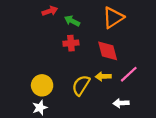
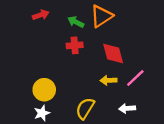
red arrow: (50, 11) -> (41, 15), moved
orange triangle: (113, 18) -> (101, 16), moved
yellow semicircle: (81, 85) -> (85, 108), moved

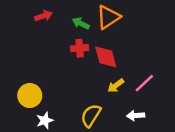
red diamond: (113, 53) -> (106, 57), moved
yellow arrow: (108, 80) -> (116, 86), turned -35
yellow circle: (44, 90) -> (30, 96), moved

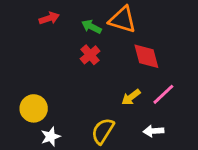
orange triangle: (108, 17) -> (122, 20), turned 50
red cross: (80, 48) -> (90, 55), turned -35
red diamond: (106, 57) -> (146, 56), moved

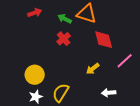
pink line: (163, 94) -> (125, 61), moved
yellow circle: (34, 108) -> (35, 75), moved
yellow semicircle: (103, 131) -> (61, 93), moved

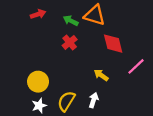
yellow arrow: (93, 69) -> (101, 75), turned 72
white arrow: (109, 93) -> (94, 100), moved, turned 112

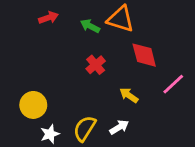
red cross: (70, 42) -> (96, 65), moved
yellow circle: (38, 82) -> (33, 105), moved
white arrow: (94, 100) -> (119, 127), turned 40

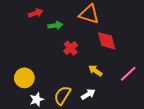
green arrow: (90, 26) -> (55, 25), moved, turned 144
pink line: (173, 84) -> (128, 74), moved

